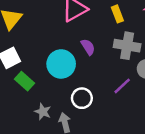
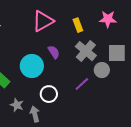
gray cross: (127, 46) -> (86, 51), turned 30

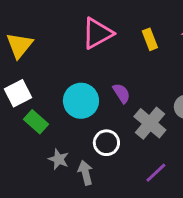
gray cross: (86, 51) -> (150, 123), moved
purple semicircle: (54, 52) -> (121, 93), moved
purple line: (82, 84) -> (156, 173), moved

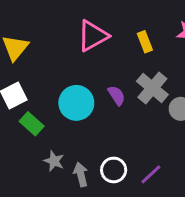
gray cross: (150, 123) -> (152, 88), moved
white circle: (106, 143) -> (114, 170), moved

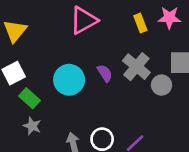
yellow rectangle: (145, 42) -> (140, 23), moved
gray star: (54, 161) -> (32, 126), moved

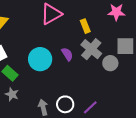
yellow rectangle: (140, 23) -> (85, 26), moved

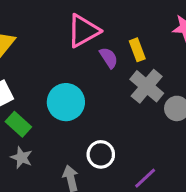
purple semicircle: (67, 54) -> (109, 58), moved
white circle: (65, 104) -> (101, 154), moved

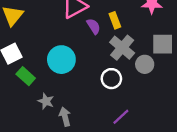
white circle: (101, 154) -> (111, 79), moved
gray star: (22, 158) -> (46, 101), moved

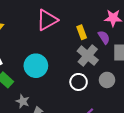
purple semicircle: (94, 26) -> (104, 37), moved
gray circle: (145, 64) -> (107, 80), moved

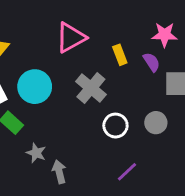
gray cross: (88, 56) -> (91, 88), moved
cyan circle: (36, 66) -> (35, 87), moved

